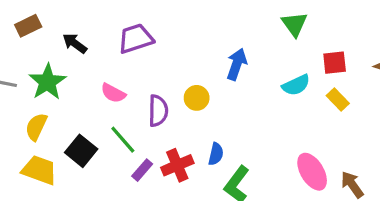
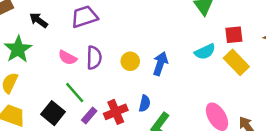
blue arrow: (237, 64) -> (160, 64), moved
yellow rectangle: (338, 100) -> (236, 62), size x1.5
purple semicircle: (158, 111) -> (94, 58), moved
black square: (81, 151) -> (53, 113), moved

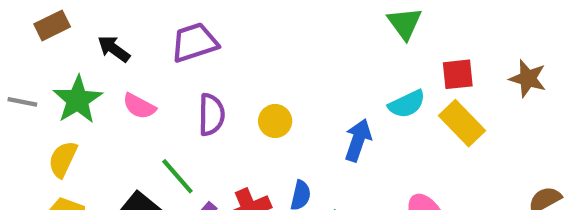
pink semicircle: (67, 58) -> (139, 106), moved
blue arrow: (160, 64) -> (358, 140), moved

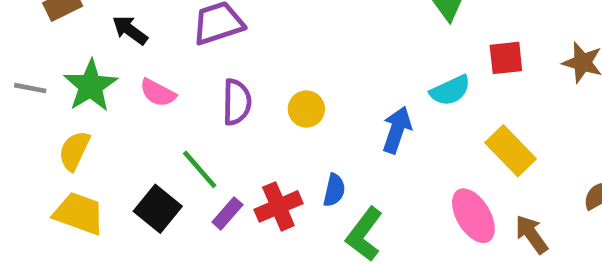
yellow rectangle: (462, 123) -> (511, 151), moved

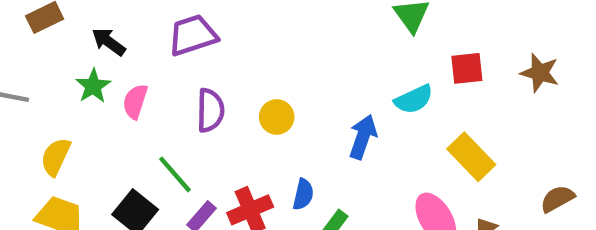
green star: (91, 86) -> (93, 86), moved, size x0.7
pink semicircle: (158, 93) -> (135, 101), turned 80

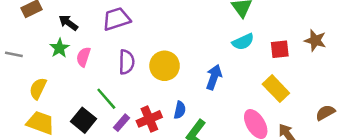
red square: (467, 68) -> (280, 49), moved
cyan semicircle: (414, 99) -> (243, 42), moved
yellow circle: (277, 117) -> (165, 66), size x1.5

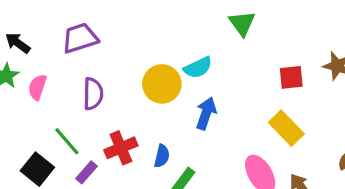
cyan semicircle: (243, 42) -> (198, 68), moved
yellow circle: (165, 66) -> (162, 84), moved
red cross: (149, 119) -> (121, 148), moved

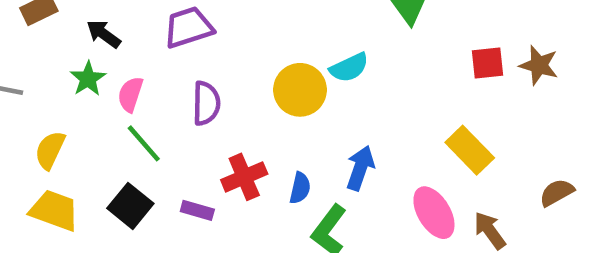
red square: (291, 77) -> (488, 63), moved
blue arrow: (206, 113) -> (360, 168), moved
green line: (67, 141) -> (144, 143), moved
purple rectangle: (87, 172) -> (197, 210), turned 65

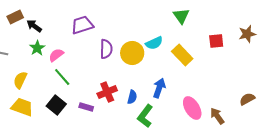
black arrow: (104, 34) -> (34, 26), moved
brown star: (539, 65) -> (247, 34), moved, turned -30
pink semicircle: (130, 94) -> (56, 55), turned 35
purple semicircle: (206, 103) -> (106, 49), moved
yellow rectangle: (470, 150) -> (182, 55), moved

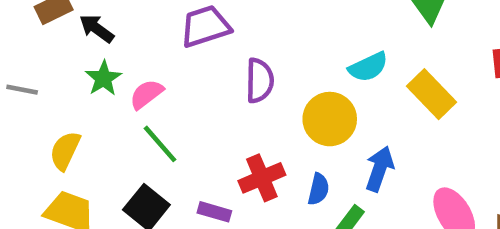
yellow circle: (132, 53) -> (330, 119), moved

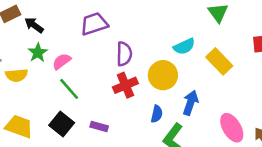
yellow semicircle: (65, 151) -> (17, 75), moved, turned -120
red cross: (262, 178) -> (125, 85), moved

